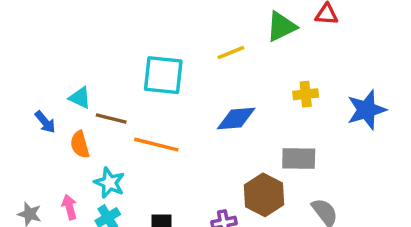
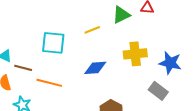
yellow cross: (306, 94) -> (135, 54), size x1.6
blue star: (366, 110) -> (170, 63), turned 30
gray rectangle: (299, 158) -> (158, 91), moved, turned 36

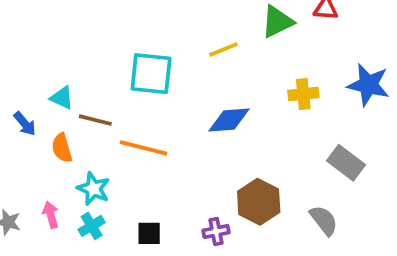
yellow cross: (135, 54) -> (303, 94), size x0.7
blue star: (170, 63) -> (368, 85), moved

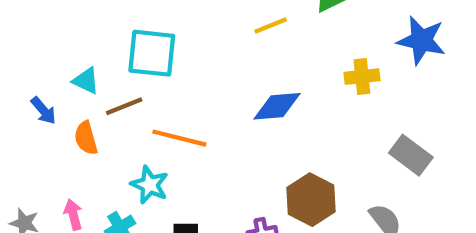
cyan square: (151, 74) -> (152, 53), moved
blue star: (368, 85) -> (421, 40), moved
brown line: (95, 120) -> (124, 106), turned -36
cyan star: (93, 189) -> (150, 185), moved

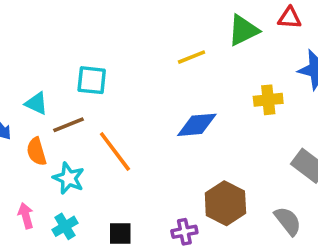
cyan square: (152, 53) -> (92, 80), size x0.7
orange line: (179, 138) -> (115, 152), turned 39
cyan star: (150, 185) -> (69, 178), moved

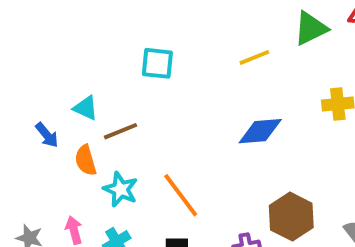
cyan square: (92, 80) -> (157, 63), moved
orange line: (115, 152) -> (181, 195), moved

